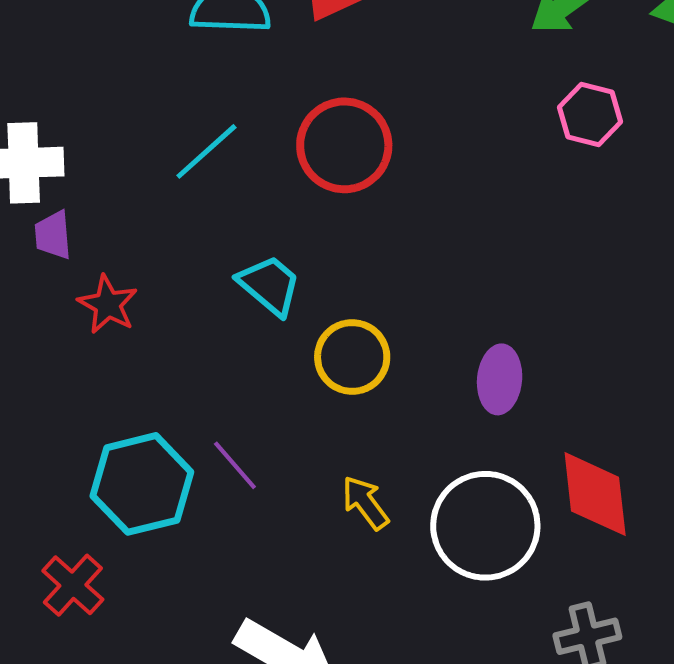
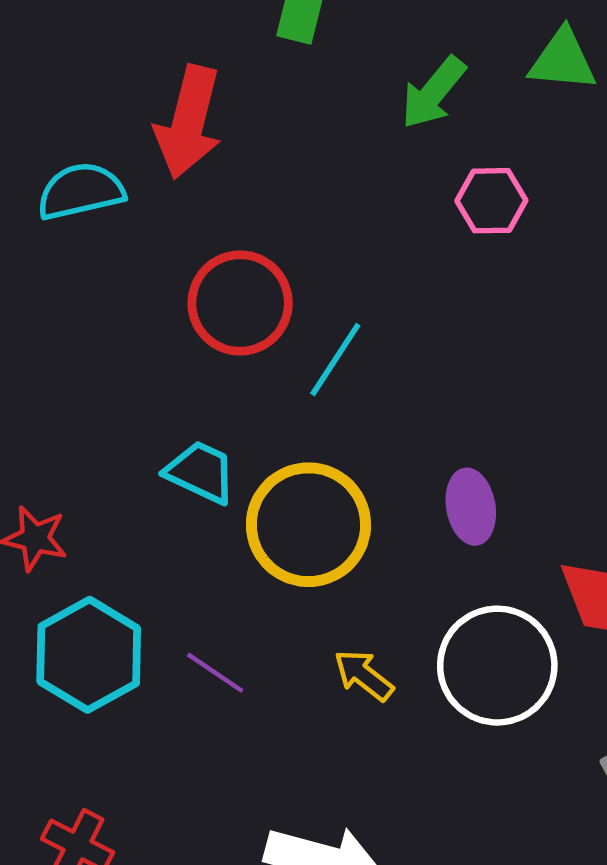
cyan line: (206, 151) -> (335, 359), moved
yellow circle: (352, 357) -> (308, 525), size x1.5
cyan hexagon: (142, 484) -> (89, 655), moved

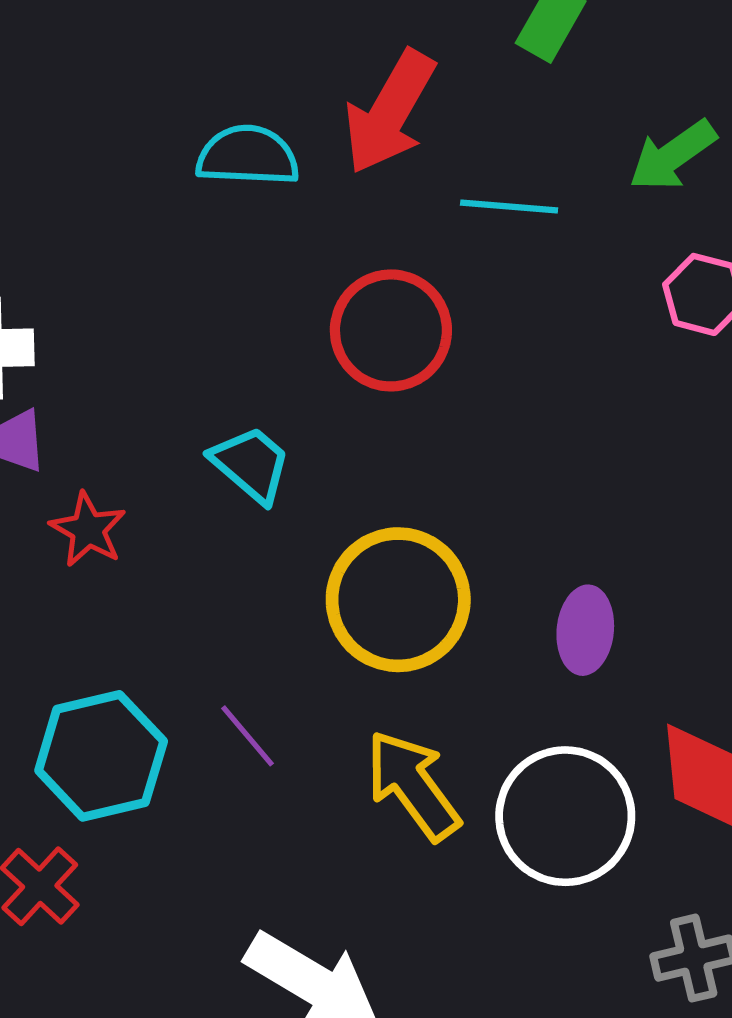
cyan line: (335, 359) -> (509, 207), moved, turned 46
cyan trapezoid: (201, 472) -> (251, 464), moved
cyan hexagon: (89, 655) -> (101, 756), moved
yellow arrow: (364, 675) -> (413, 785), size x1.6

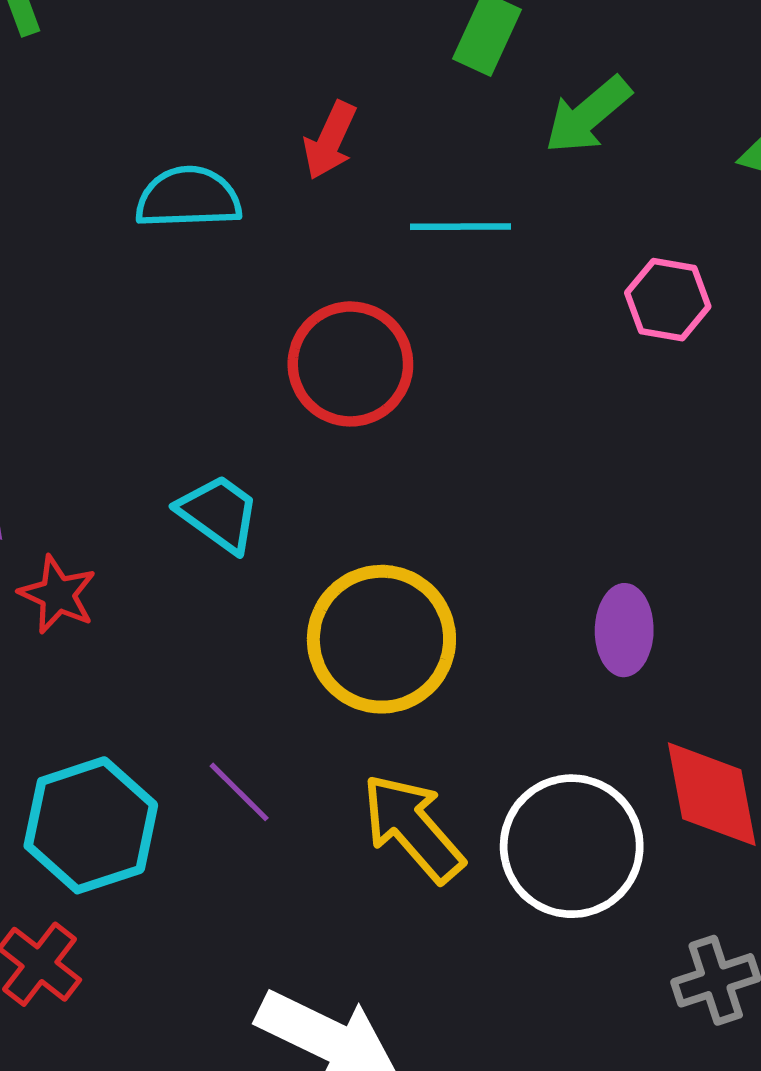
red arrow: (390, 112) -> (330, 140), size x0.6
green arrow: (673, 155) -> (588, 115), moved
purple ellipse: (585, 630) -> (624, 630), moved

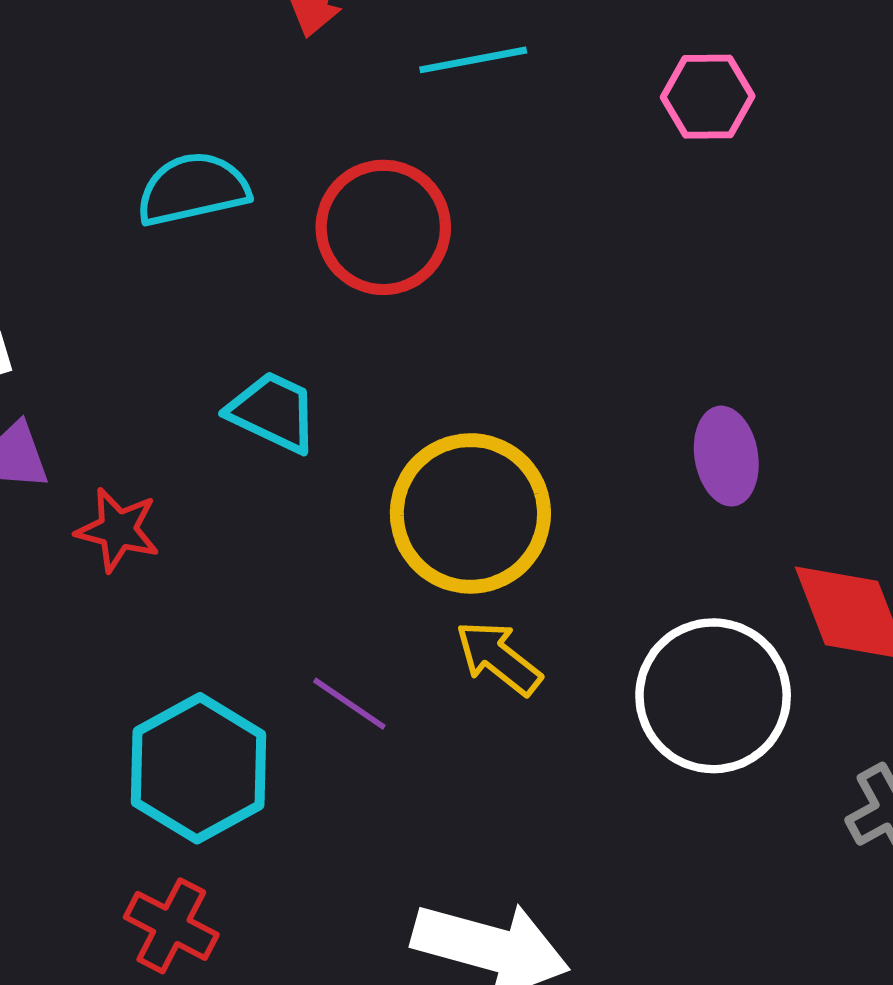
cyan semicircle: (188, 198) -> (193, 189), moved
yellow arrow: (413, 828) -> (498, 658), moved, size x0.7

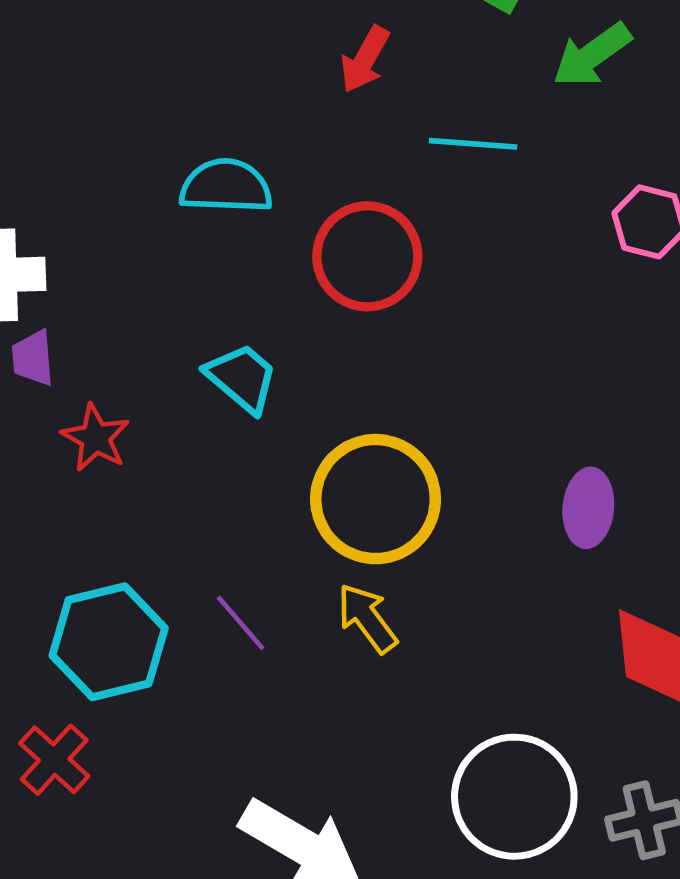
white circle: (713, 696) -> (514, 797), moved

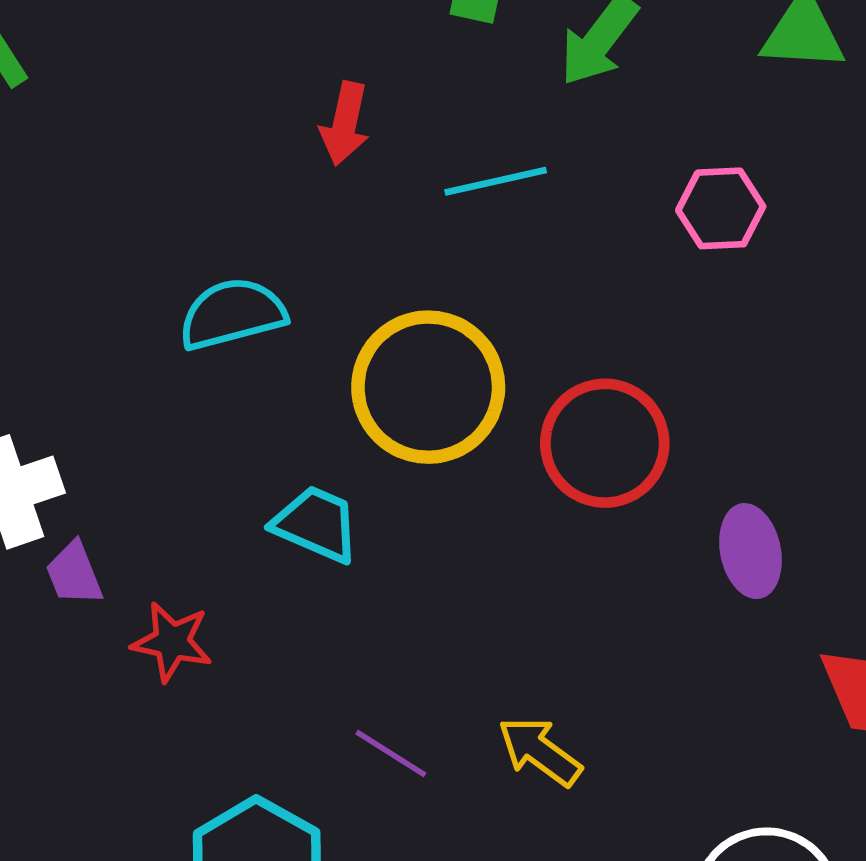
red circle: (367, 256) -> (605, 443), moved
yellow circle: (376, 499) -> (428, 387), moved
purple line: (241, 623) -> (391, 753), moved

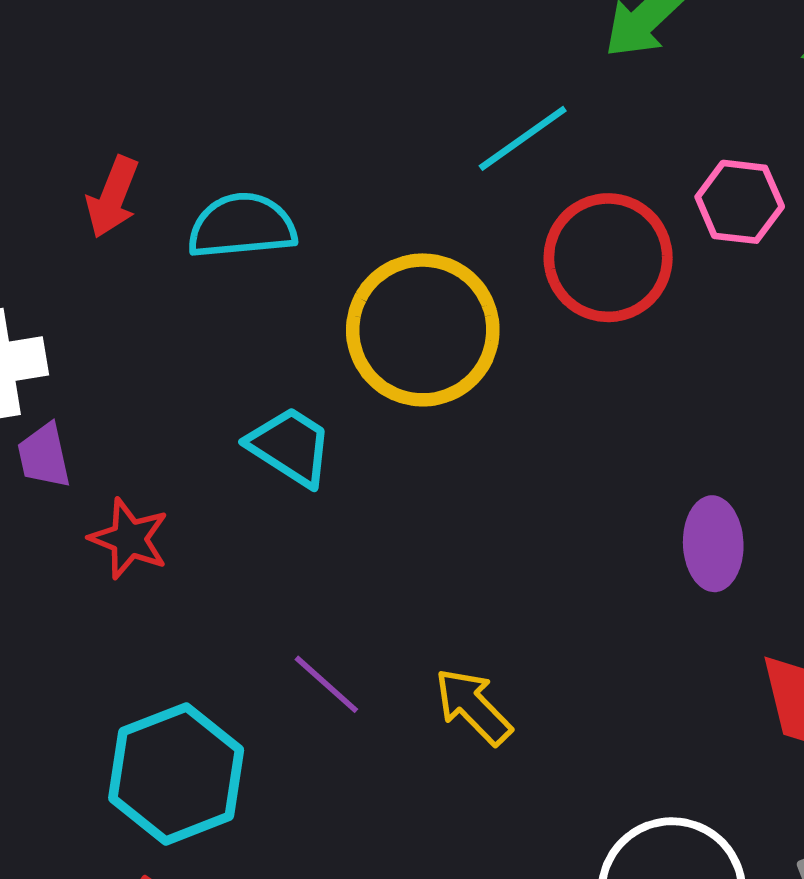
red arrow: (345, 124) -> (113, 197), moved
cyan line: (496, 181) -> (523, 138), turned -32
red circle: (605, 443) -> (608, 258), moved

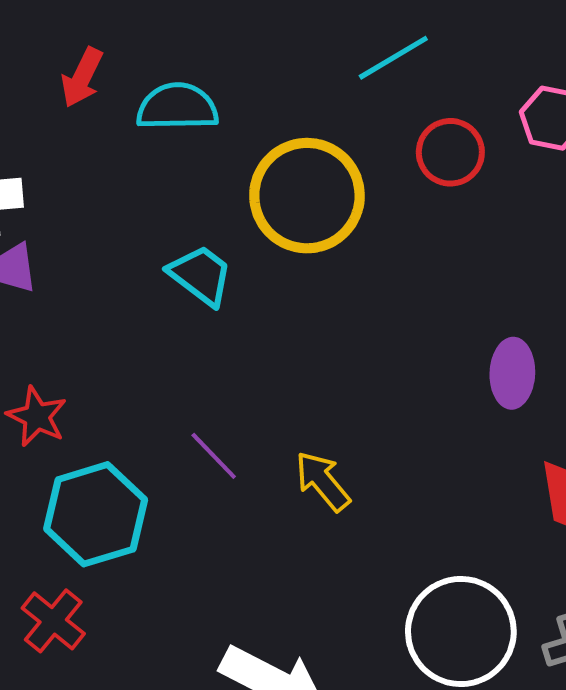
red circle: (608, 258) -> (450, 152), size x0.7
red star: (129, 539) -> (37, 416), moved

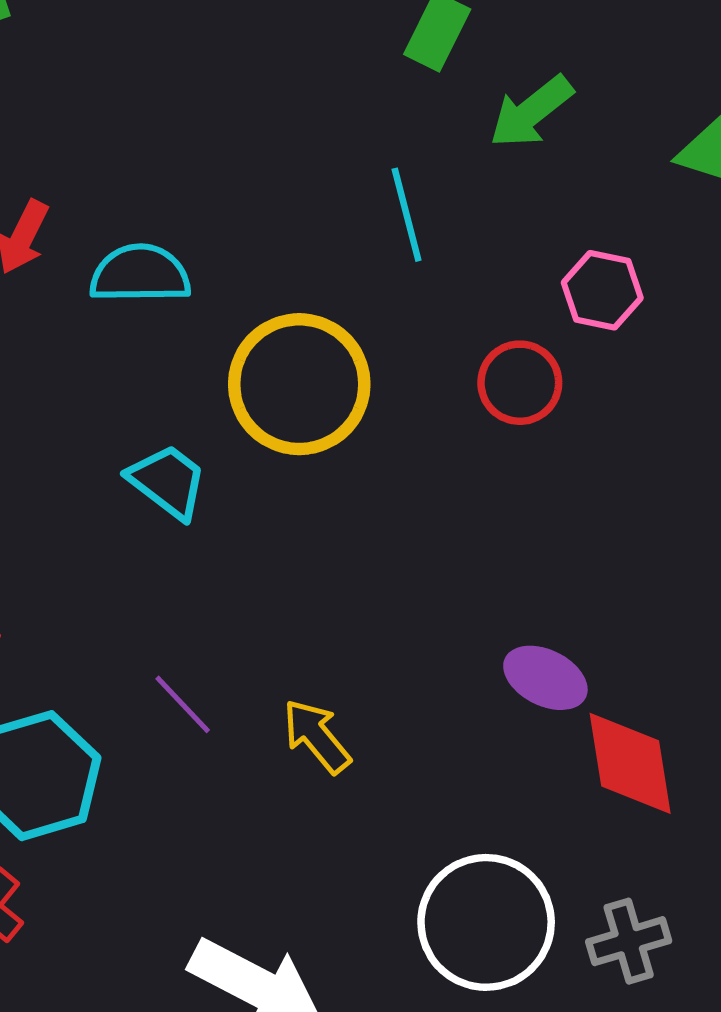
cyan line: (393, 58) -> (407, 215), turned -74
red circle: (450, 152) -> (520, 383), moved
purple ellipse: (512, 373) -> (545, 678), moved, turned -66

